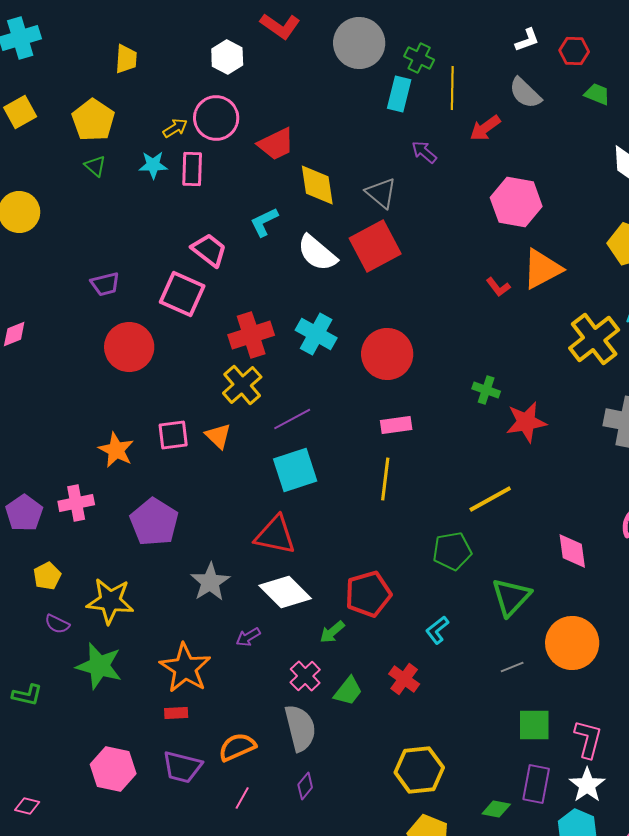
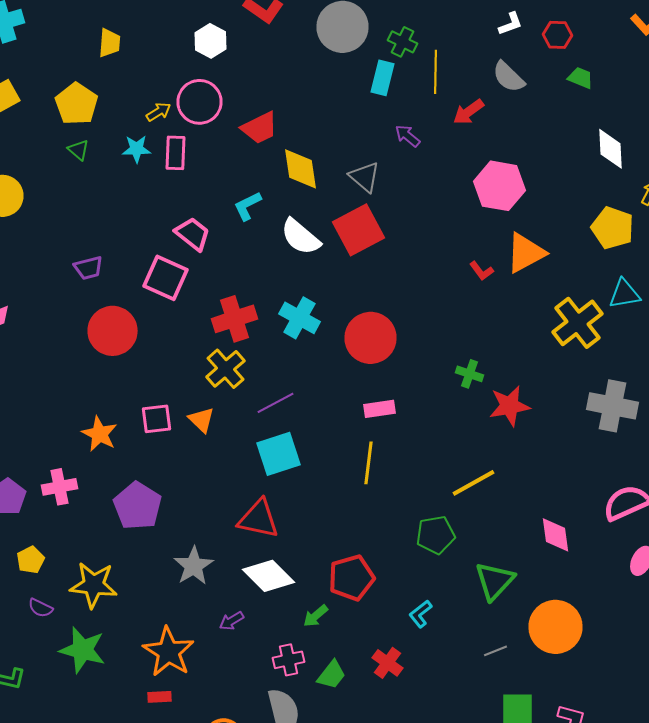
pink cross: (305, 676) -> (288, 660), turned 32

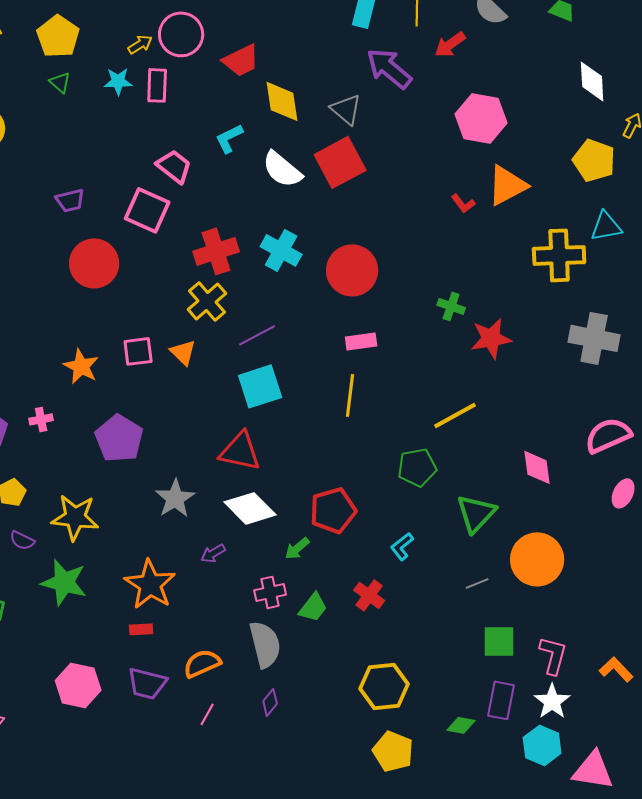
purple arrow: (408, 136) -> (389, 68), size x1.8
yellow cross: (578, 323) -> (559, 255), turned 36
pink cross: (60, 487) -> (41, 419), size x0.7

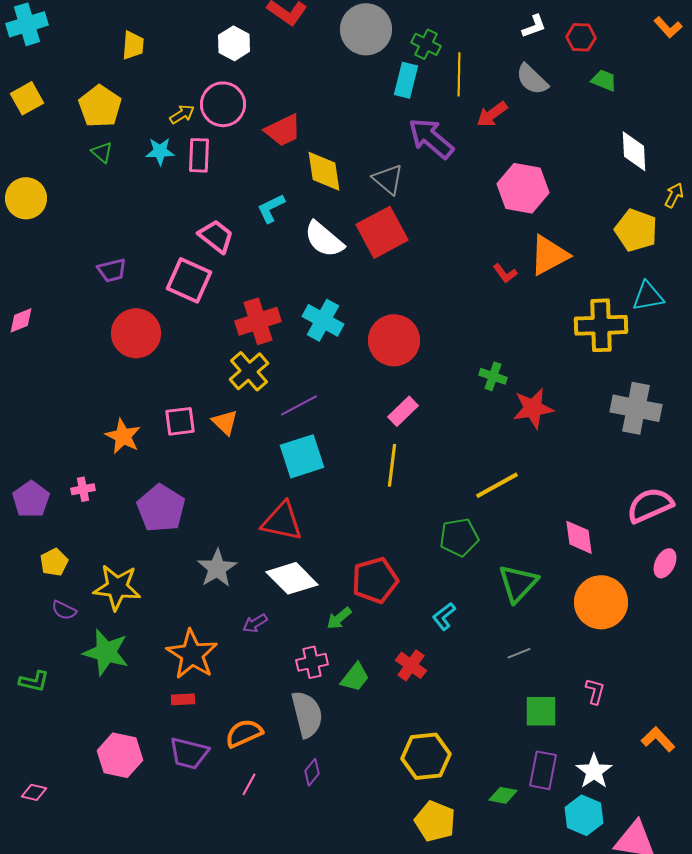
pink rectangle: (361, 341) -> (403, 411), turned -36
orange circle: (537, 559) -> (601, 602), moved
pink L-shape: (553, 655) -> (595, 691), moved, size x0.7

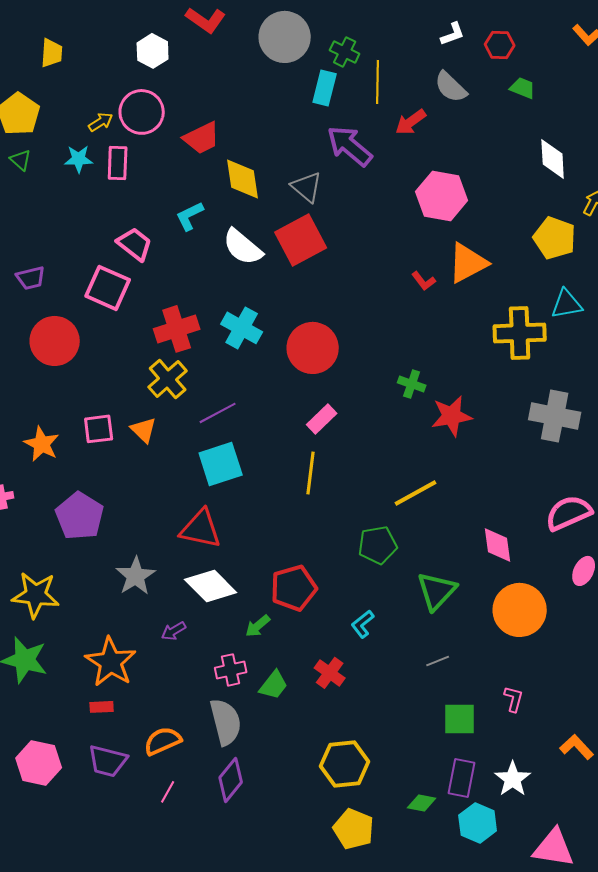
purple diamond: (312, 772) -> (231, 780), size x1.6
cyan hexagon: (584, 815) -> (478, 823), moved

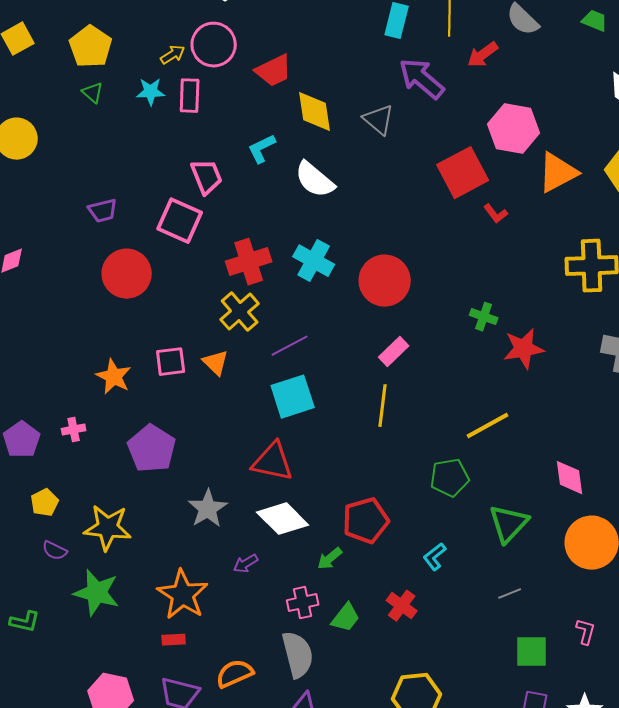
red square: (301, 240) -> (463, 173), moved
pink trapezoid: (135, 244) -> (207, 177), turned 30
orange triangle: (468, 263) -> (558, 173), moved

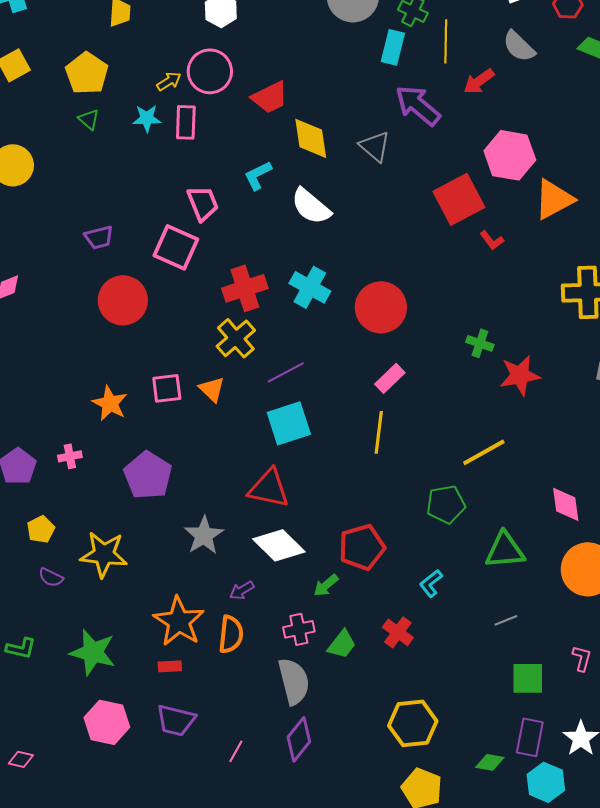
green triangle: (509, 524) -> (505, 550), turned 42
green star: (97, 593) -> (93, 652), moved
orange semicircle: (235, 674) -> (231, 634), moved, turned 120

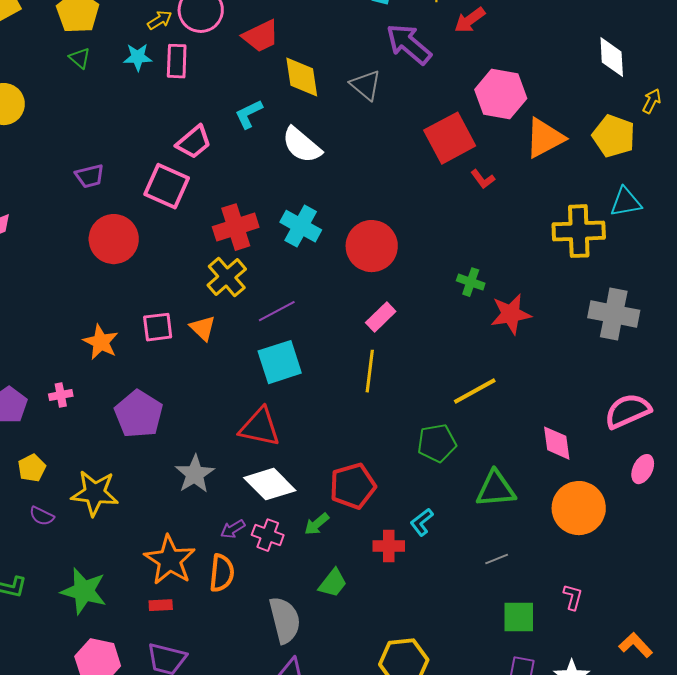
pink trapezoid: (203, 203) -> (194, 142), turned 72
pink cross: (299, 629) -> (268, 535), moved, turned 32
red cross: (398, 632) -> (389, 546), moved, turned -36

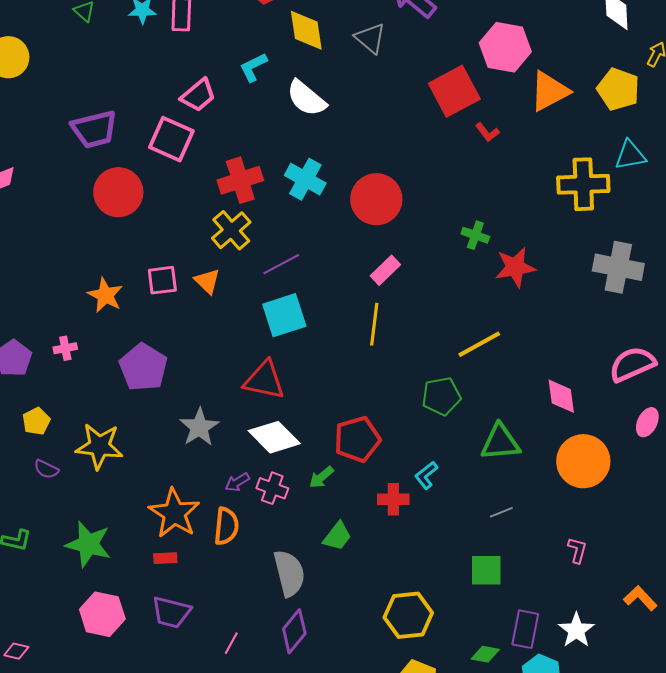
purple trapezoid: (90, 176) -> (94, 129), size x1.6
green square: (519, 617) -> (486, 570), moved

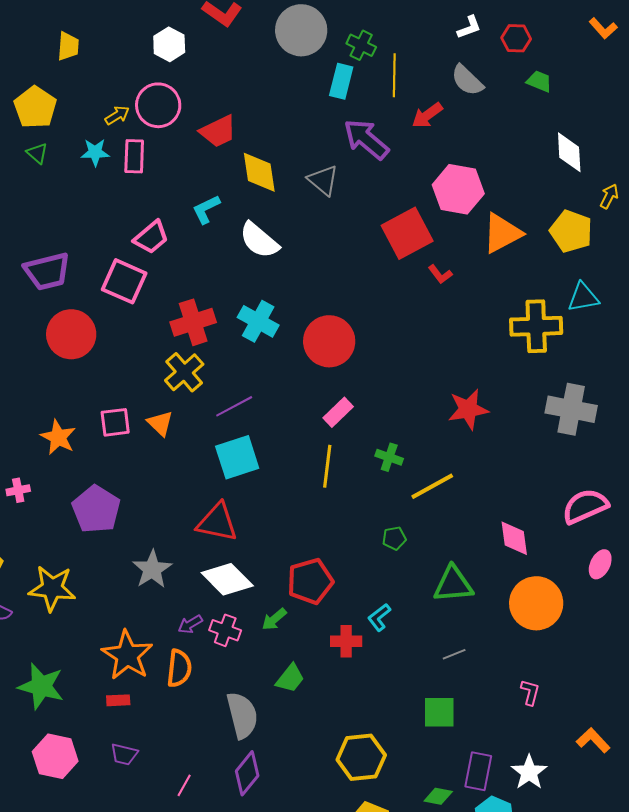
green cross: (475, 235) -> (389, 457), moved
green pentagon: (441, 396) -> (394, 538), size x0.6
purple trapezoid: (171, 612) -> (124, 754), size x0.7

